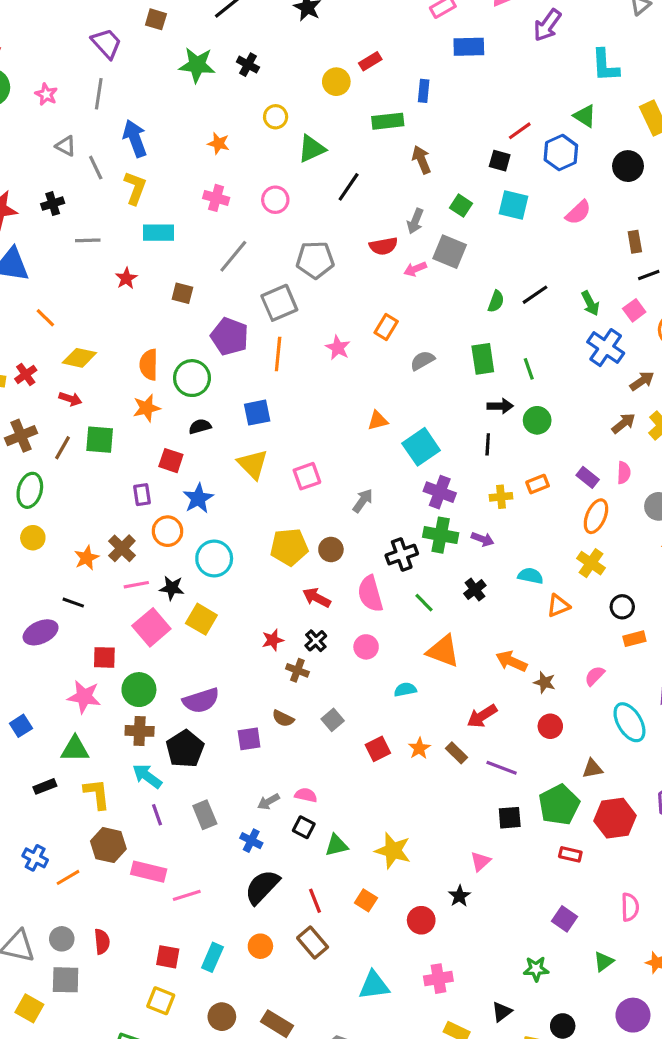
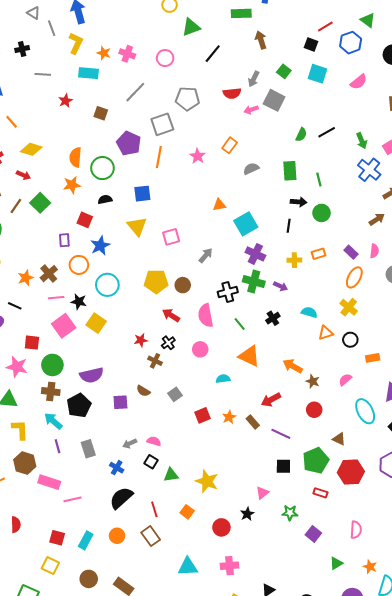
orange star: (218, 143) -> (104, 53), moved
green square: (100, 440) -> (40, 203), turned 36
black circle: (622, 607) -> (350, 340), moved
brown triangle: (593, 769) -> (339, 439), turned 32
green star: (536, 969) -> (290, 513), moved

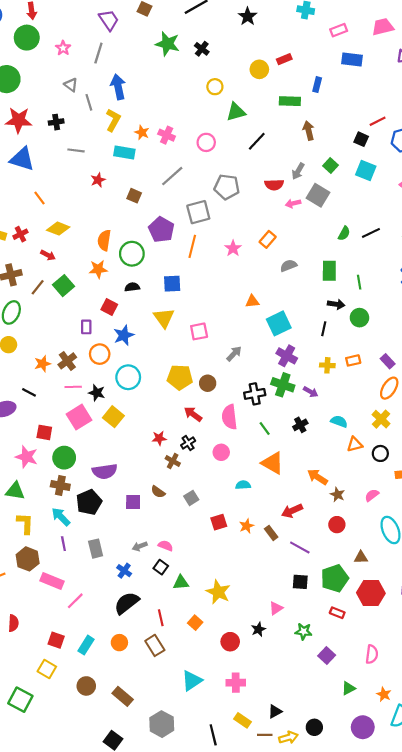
brown triangle: (339, 439) -> (361, 557), turned -32
pink line: (72, 499) -> (75, 601), turned -36
cyan triangle: (188, 567) -> (192, 681), turned -35

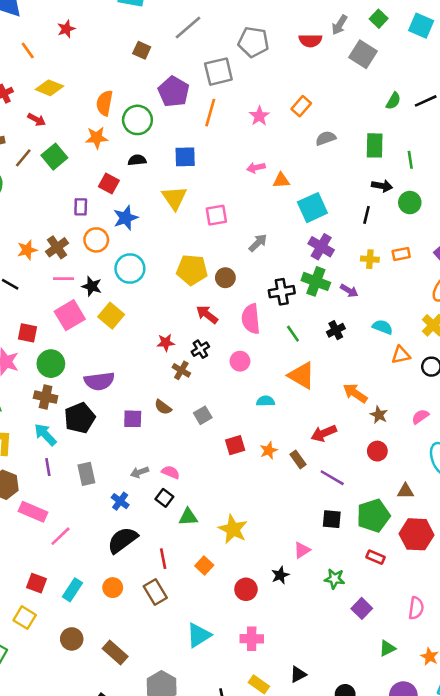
red star: (98, 180) -> (66, 29), moved
pink arrow: (293, 203) -> (256, 168), moved

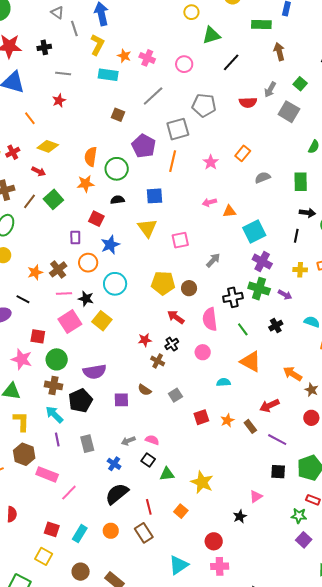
green star: (334, 579) -> (299, 516), moved
red circle: (246, 589) -> (214, 541), moved

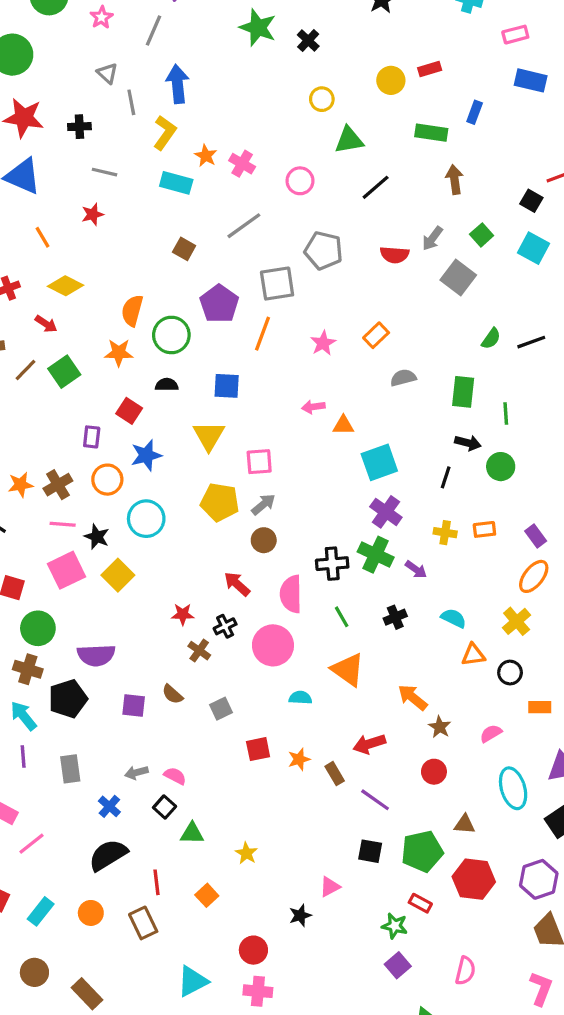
gray arrow: (213, 260) -> (263, 504), moved
yellow pentagon: (163, 283) -> (220, 502), moved
pink circle: (203, 352) -> (273, 645), size x1.6
yellow star: (202, 482) -> (246, 853), size x0.6

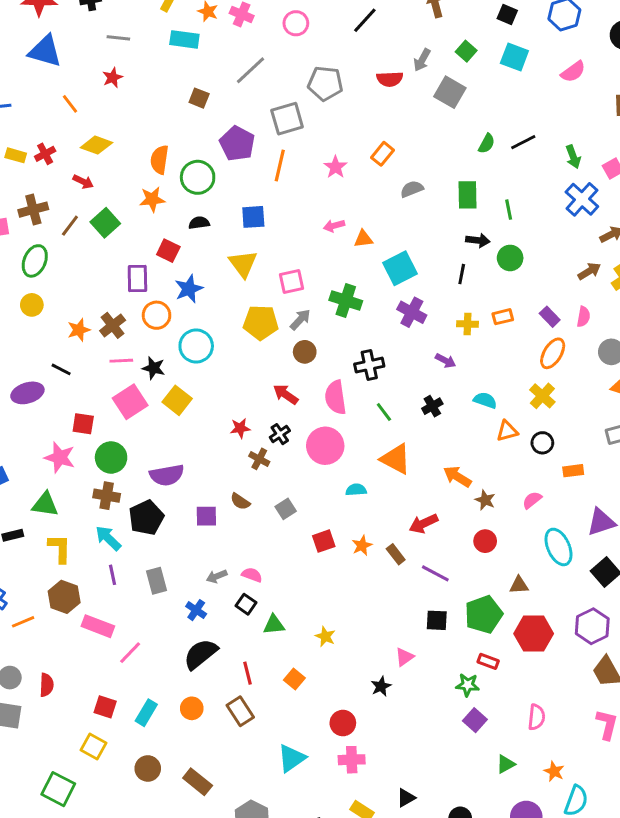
purple rectangle: (92, 437) -> (137, 279), size x1.4
green cross: (376, 555) -> (346, 301), moved

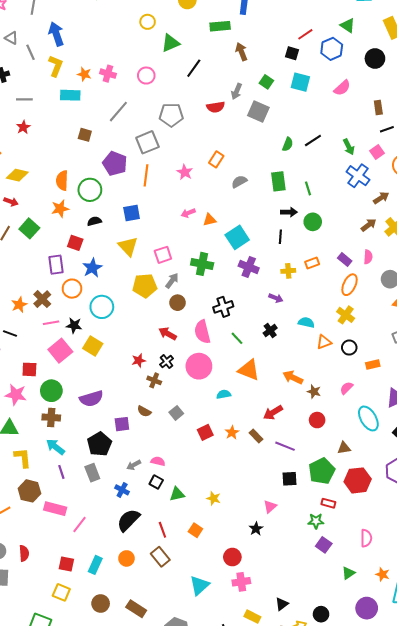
black pentagon: (146, 518) -> (99, 444), moved

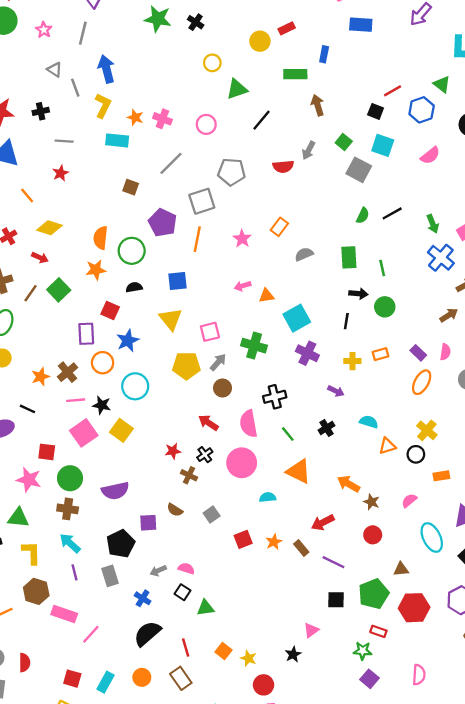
gray square: (258, 112) -> (359, 170), moved
yellow cross: (346, 315) -> (427, 430), moved
yellow star: (214, 498) -> (248, 658), moved

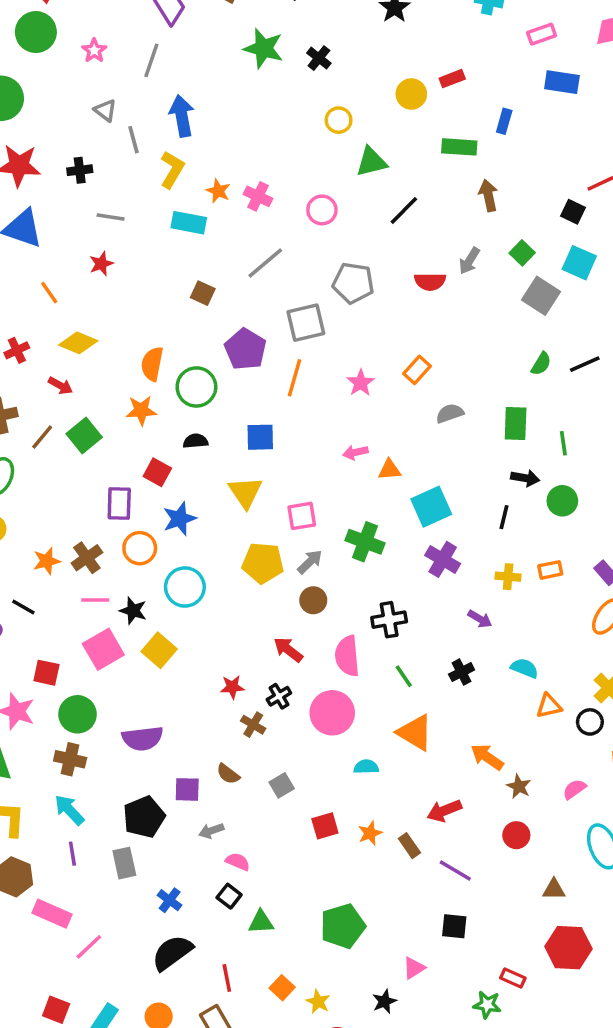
gray arrow: (158, 571) -> (211, 831), moved
green pentagon: (374, 594) -> (343, 926), moved

